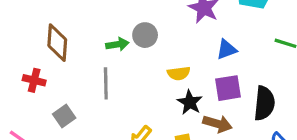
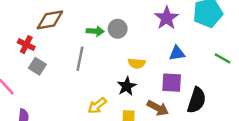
brown diamond: (57, 43) -> (50, 20), turned 64
black star: (190, 102) -> (127, 86), moved
gray square: (64, 116) -> (37, 66), moved, turned -35

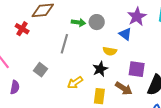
blue triangle: (177, 53) -> (125, 34), moved, turned 40
gray square: (37, 66) -> (41, 70), moved

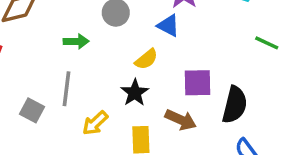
green arrow: (78, 22) -> (76, 41), moved
gray line: (64, 44) -> (67, 89), moved
yellow semicircle: (110, 51) -> (146, 59), turned -40

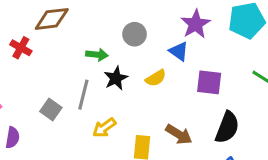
purple square: (198, 83) -> (209, 82), moved
black star: (135, 93) -> (116, 78), moved

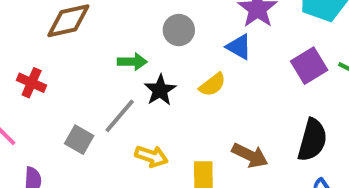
red cross: (21, 48) -> (32, 83), moved
purple square: (209, 82) -> (309, 66), moved, turned -32
gray line: (83, 95) -> (120, 116), turned 32
yellow arrow: (104, 128) -> (151, 156), turned -120

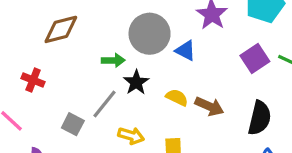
gray circle: (179, 30) -> (150, 34), size x1.6
blue triangle: (239, 47) -> (185, 51), moved
yellow semicircle: (212, 85) -> (177, 97), moved, turned -115
brown arrow: (250, 155) -> (209, 106), moved

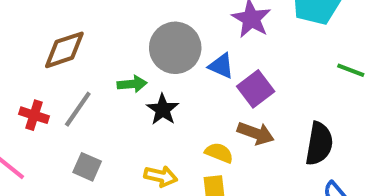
purple square: (255, 58) -> (256, 89), moved
yellow semicircle: (177, 97) -> (219, 153), moved
gray line: (105, 104) -> (78, 109), moved

